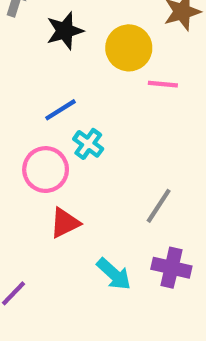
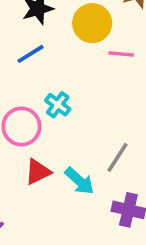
blue line: (60, 110) -> (30, 54), moved
cyan arrow: (114, 274) -> (79, 181), moved

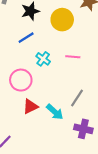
pink line: (121, 54) -> (73, 57), moved
cyan cross: (58, 105) -> (43, 59), moved

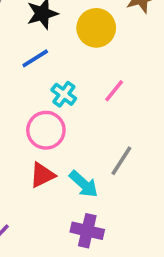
pink line: (73, 57) -> (114, 91), turned -56
pink circle: (21, 80) -> (46, 130), moved
purple cross: (83, 129) -> (87, 231), moved

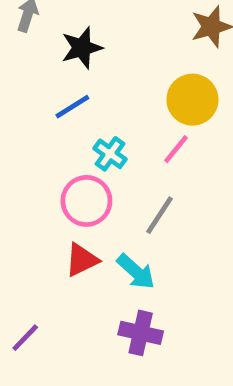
yellow circle: (96, 28) -> (192, 100), moved
gray line: (121, 161) -> (159, 215), moved

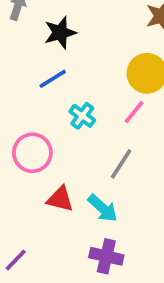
pink circle: (86, 201) -> (32, 153), moved
red triangle: (82, 260) -> (60, 199), turned 40

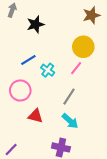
blue line: (53, 79) -> (28, 60), moved
cyan arrow: (103, 208) -> (70, 121), moved

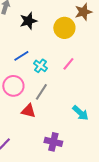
yellow circle: (83, 47) -> (64, 28), moved
gray line: (69, 97) -> (41, 92), moved
cyan arrow: (70, 121) -> (80, 113), moved

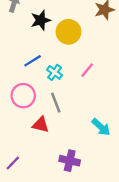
yellow circle: (64, 28) -> (68, 32), moved
gray line: (41, 92) -> (56, 103), turned -54

